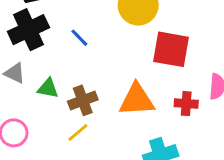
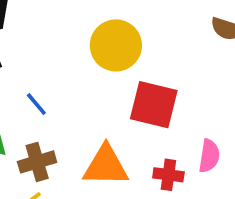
blue line: (79, 38) -> (36, 104), moved

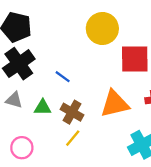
brown cross: (37, 162) -> (72, 112), turned -30

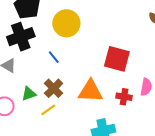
yellow circle: (102, 28) -> (66, 23), moved
green triangle: (43, 107) -> (29, 94), moved, turned -35

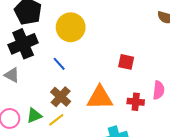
red square: (117, 59) -> (126, 62), size x0.6
green triangle: (29, 94) -> (34, 116), moved

